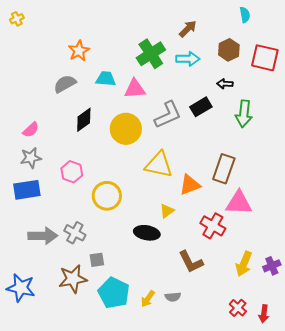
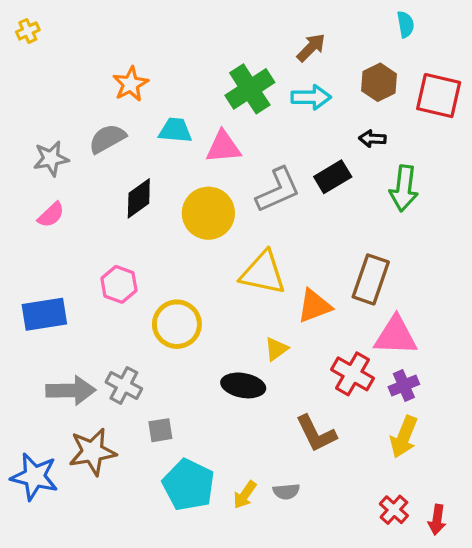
gray star: (31, 158) -> (51, 159), moved
purple cross: (272, 266) -> (404, 385), moved
brown star: (73, 279) -> (92, 452), moved

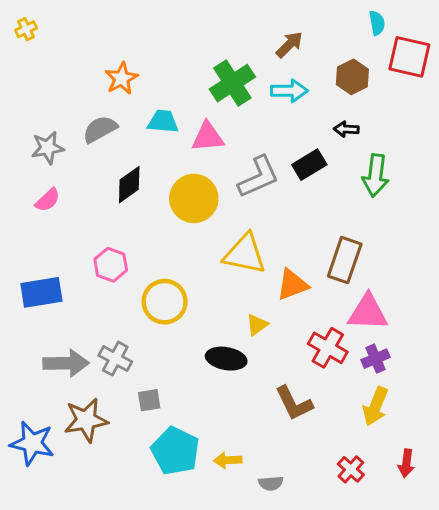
red square: (439, 96) -> (409, 57), moved
gray semicircle: (286, 491) -> (271, 483), moved
yellow arrow: (245, 495) -> (228, 460), turned 52
red cross: (394, 510) -> (351, 469), moved
red arrow: (437, 520) -> (406, 463), moved

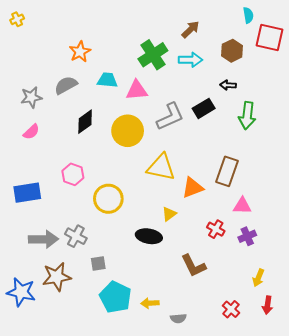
pink triangle: (368, 312) -> (242, 206), size x0.7
red cross: (328, 348) -> (216, 229), size x0.7
yellow arrow: (375, 406) -> (258, 278), moved, size x0.7

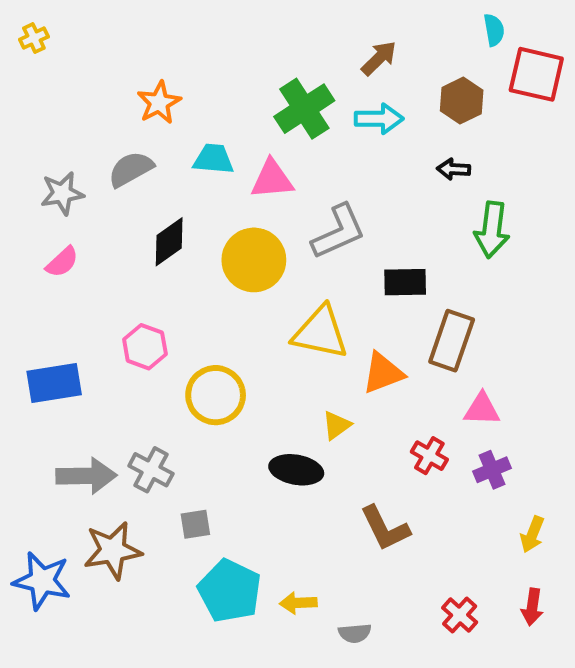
black rectangle: (204, 108) -> (405, 282), moved, turned 30
yellow arrow: (258, 278) -> (532, 534), moved

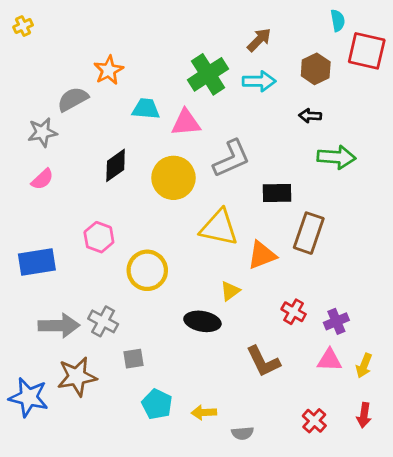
gray semicircle: (131, 169) -> (73, 99), moved
green arrow: (492, 230) -> (336, 157), turned -93
pink triangle: (482, 409) -> (329, 360), moved
cyan pentagon: (230, 591) -> (157, 404), size x0.7

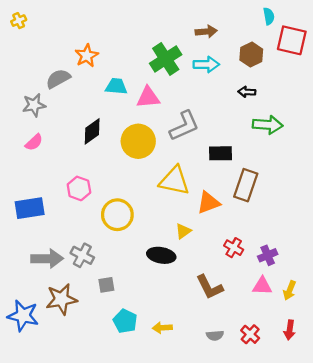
brown arrow: (259, 40) -> (206, 32), turned 40
gray semicircle: (243, 433) -> (215, 335), moved

